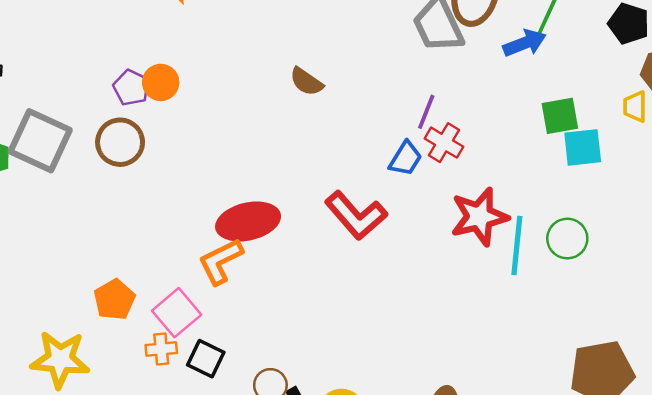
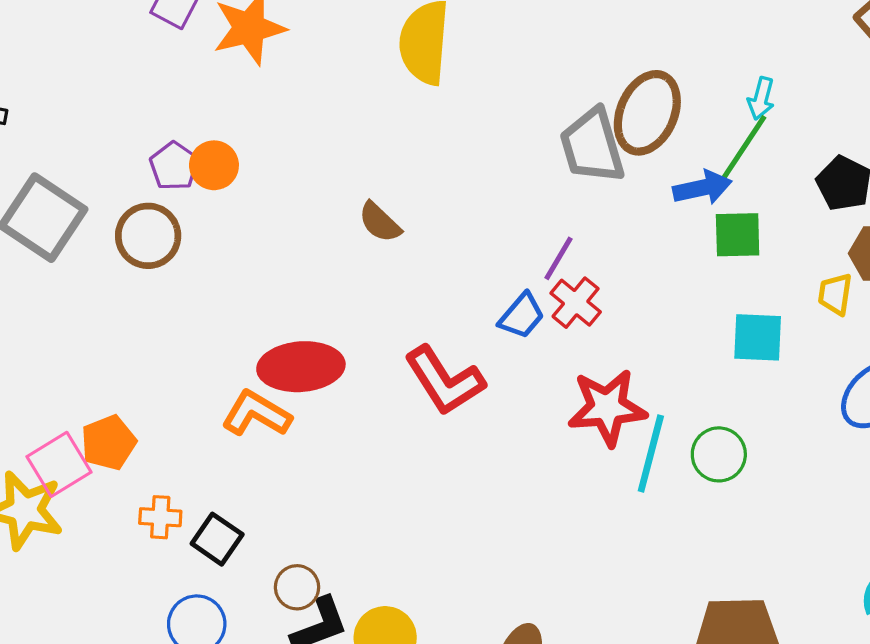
brown semicircle: (306, 82) -> (380, 222), moved
green square: (560, 116) -> (738, 235), moved
orange L-shape: (221, 261) -> (256, 414), turned 48
pink square: (177, 313) -> (59, 464), moved

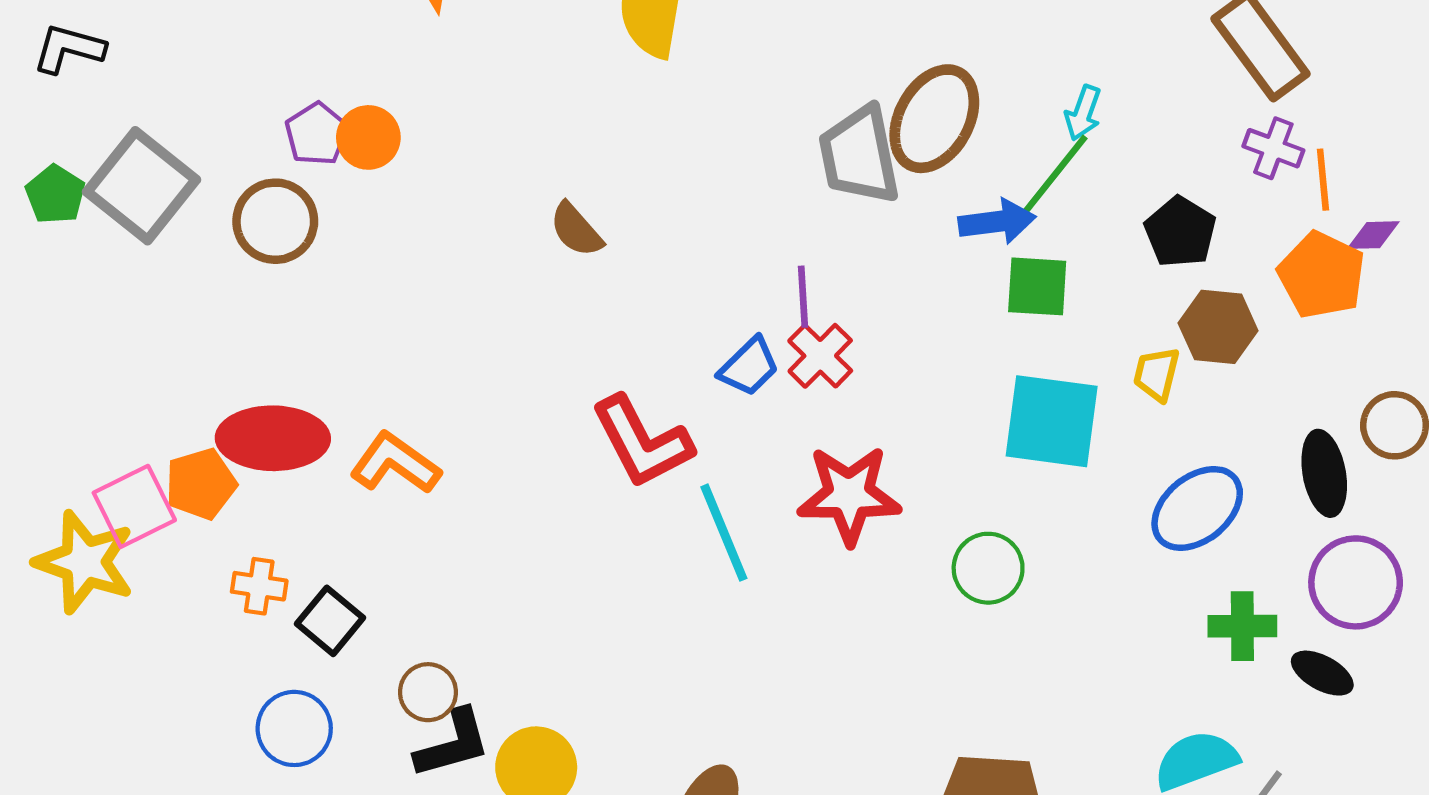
purple line: (558, 258) -> (803, 297), turned -39
cyan square: (758, 337) -> (1052, 421), size x1.4
red ellipse: (301, 367) -> (273, 438), moved
cyan line: (651, 453) -> (724, 533), moved, turned -42

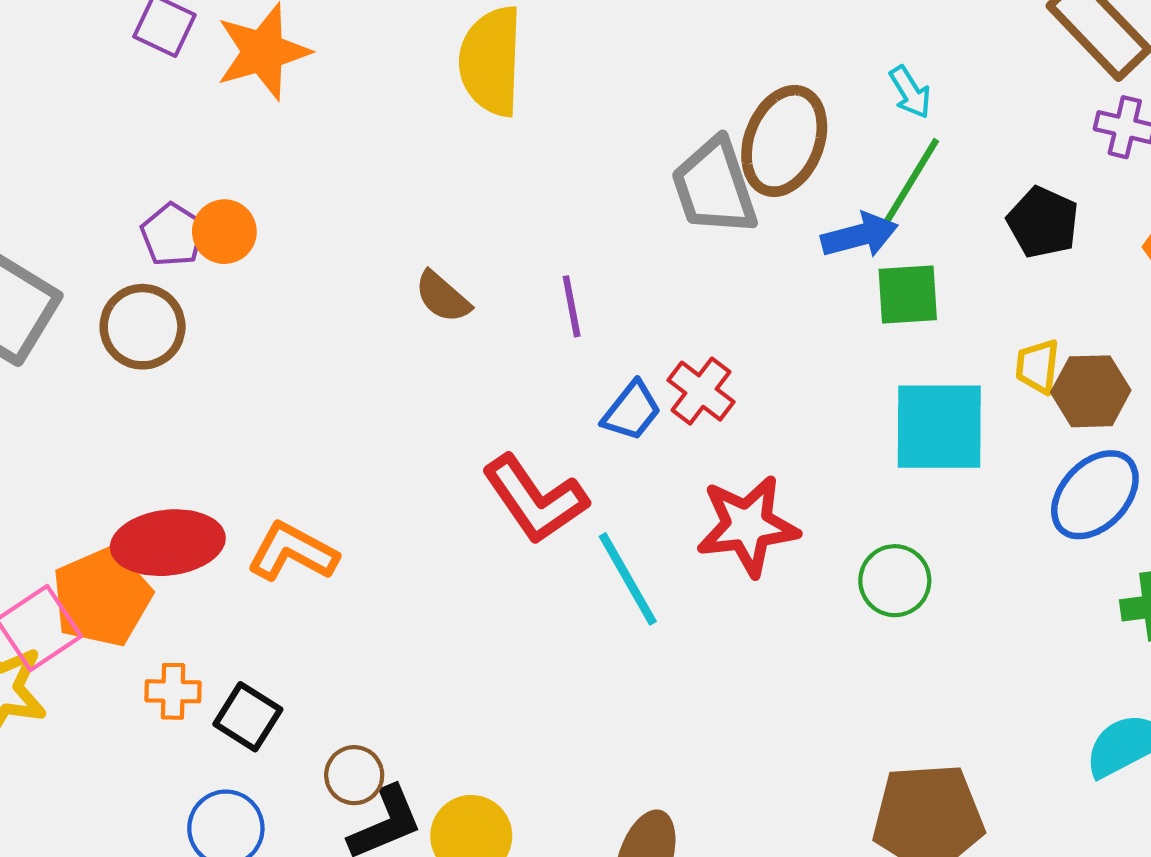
cyan arrow: (1083, 113) -> (910, 92), moved, turned -44
purple line: (803, 297) -> (572, 306), moved
brown hexagon: (1218, 327) -> (1091, 391), moved
orange pentagon: (201, 484) -> (102, 597), size x1.4

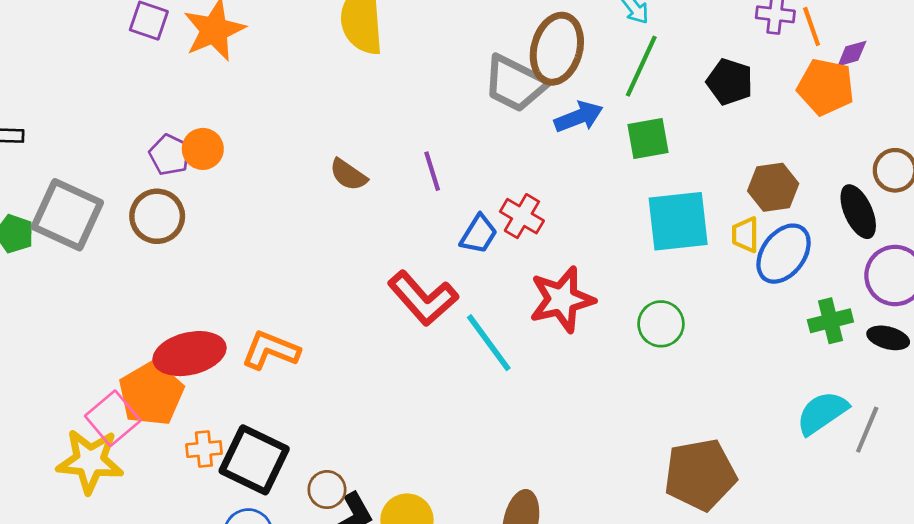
gray trapezoid: (714, 187) -> (515, 83), turned -38
blue arrow: (860, 235) -> (579, 117), moved
yellow trapezoid: (1038, 366) -> (745, 235), moved
black square: (248, 717) -> (254, 460), size x1.6

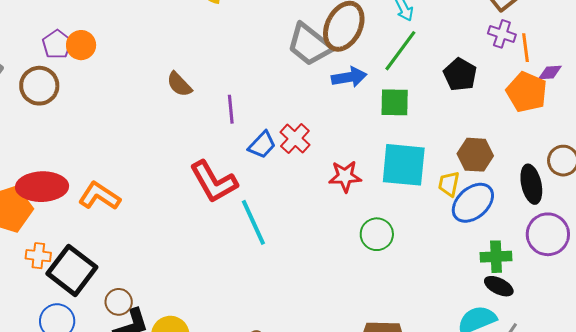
purple line: (432, 171) -> (231, 109), moved
red star: (562, 299) -> (345, 176), moved, size x0.7
black ellipse: (888, 338) -> (499, 286), moved

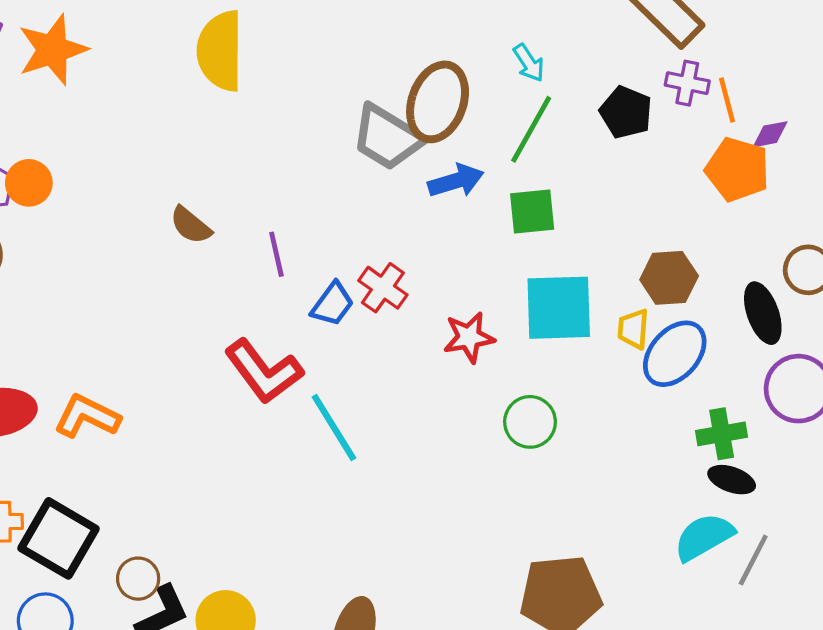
black pentagon: (460, 75) -> (626, 112), moved

